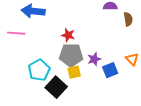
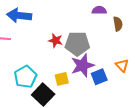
gray pentagon: (71, 55) -> (77, 44), moved
purple star: (94, 59) -> (83, 65), size x1.6

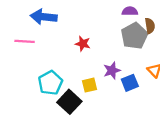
gray pentagon: (77, 44) -> (134, 36), moved, turned -30
purple star: (83, 65) -> (112, 70), size x0.7

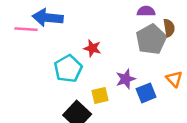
pink line: (25, 41) -> (26, 29), moved
cyan pentagon: (50, 83) -> (68, 69), moved

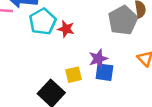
cyan pentagon: (68, 69) -> (43, 21), moved
blue square: (146, 93) -> (104, 72), moved, turned 30

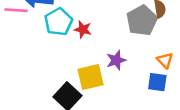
blue square: (104, 72) -> (157, 82), moved
yellow square: (73, 75) -> (91, 77), size x1.5

